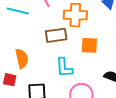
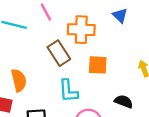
brown rectangle: (56, 35) -> (59, 53), turned 65

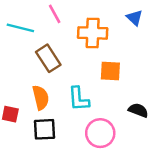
brown rectangle: (59, 53) -> (48, 58), moved
orange semicircle: (19, 80) -> (41, 98), moved

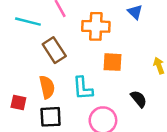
black semicircle: (138, 110) -> (139, 99), turned 30

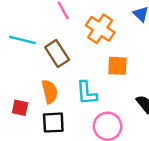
cyan line: (28, 22) -> (23, 40), moved
orange cross: (96, 26) -> (100, 29), turned 32

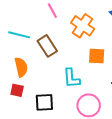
orange semicircle: (50, 92) -> (21, 67), moved

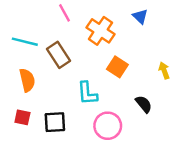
orange square: (97, 56) -> (117, 67), turned 30
red square: (17, 90) -> (22, 117), moved

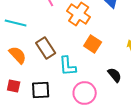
brown rectangle: (58, 55) -> (46, 48), moved
orange semicircle: (27, 80) -> (18, 55), turned -30

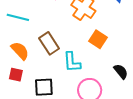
red square: (14, 86) -> (16, 75), moved

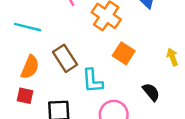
orange semicircle: (20, 51) -> (30, 67), turned 66

